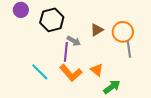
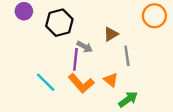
orange circle: (123, 32) -> (154, 16), moved
gray line: (129, 49) -> (127, 56), moved

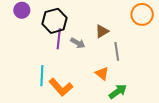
purple line: (75, 59) -> (59, 39), moved
cyan line: (46, 82) -> (42, 76), turned 48
orange L-shape: (81, 83) -> (61, 87), moved

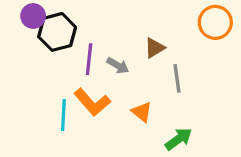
black hexagon: (55, 21) -> (57, 32), moved
orange triangle: (102, 74) -> (142, 112), moved
orange L-shape: (61, 87) -> (92, 102), moved

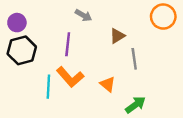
purple circle: (33, 16) -> (17, 23), moved
black hexagon: (57, 32) -> (22, 50), moved
gray arrow: (118, 66) -> (83, 15), moved

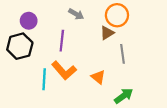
orange circle: (163, 17) -> (117, 15), moved
purple circle: (17, 23) -> (29, 21), moved

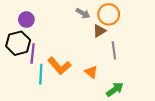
gray arrow: (76, 14) -> (83, 13), moved
purple line: (62, 41) -> (33, 53), moved

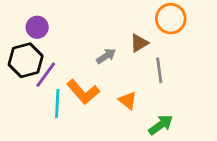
gray arrow: (83, 13) -> (106, 56), moved, turned -64
orange circle: (109, 14) -> (171, 19), moved
purple line: (33, 53) -> (46, 75), turned 30

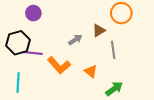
purple circle: (37, 27) -> (33, 13), moved
purple line: (46, 75) -> (32, 53), turned 60
cyan line: (57, 103) -> (18, 83), moved

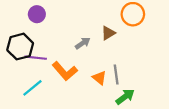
gray line: (113, 50) -> (116, 74), moved
cyan line: (18, 83) -> (32, 88), moved, turned 48

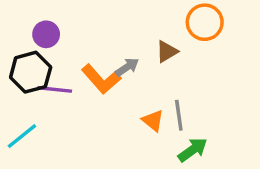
purple circle: (37, 14) -> (46, 34), moved
orange L-shape: (65, 71) -> (101, 79), moved
cyan line: (32, 88) -> (22, 136), moved

